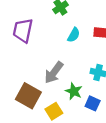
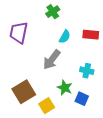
gray arrow: (54, 73) -> (52, 60), moved
brown square: (28, 96) -> (24, 92), turned 30

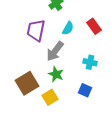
purple trapezoid: (19, 33) -> (36, 30), moved
red rectangle: (91, 35) -> (94, 26), turned 49
green star: (65, 88) -> (56, 74), moved

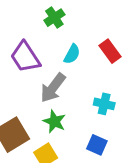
purple trapezoid: (36, 30) -> (25, 57), turned -45

